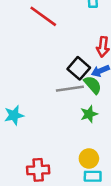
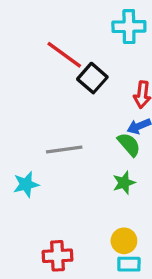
black square: (79, 68) -> (92, 78), moved
gray line: (70, 89) -> (64, 149), moved

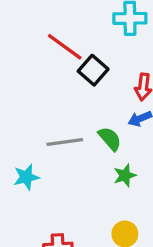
green semicircle: (129, 144) -> (110, 139), moved

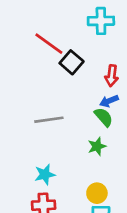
green semicircle: (110, 139) -> (104, 117), moved
cyan star: (26, 177) -> (45, 174), moved

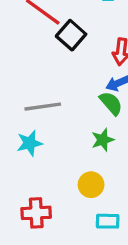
cyan star: (45, 174) -> (30, 143), moved
yellow circle: (97, 193) -> (91, 185), moved

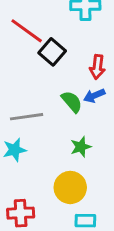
green semicircle: (111, 103) -> (72, 102), moved
yellow circle: (91, 185) -> (70, 187), size x1.4

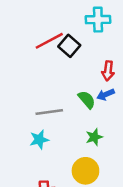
red line: (27, 31) -> (49, 41), turned -64
black square: (52, 52) -> (69, 46), moved

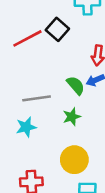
red line: (49, 41) -> (27, 38), moved
green star: (94, 137) -> (72, 117), moved

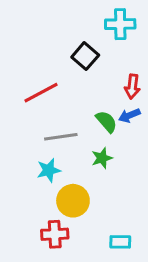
red line: (27, 38) -> (41, 93), moved
yellow circle: (74, 160) -> (73, 201), moved

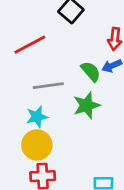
green star: (102, 158) -> (86, 105), size x1.4
yellow circle: (73, 201) -> (37, 145), moved

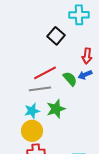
red line: (30, 45) -> (45, 73), moved
green star: (86, 105) -> (56, 109), moved

